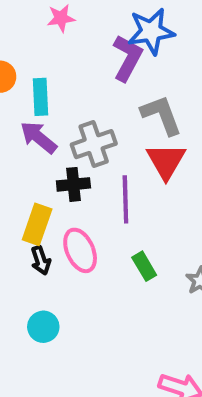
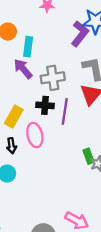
black cross: (73, 184) -> (45, 105), moved
black arrow: (41, 260) -> (11, 146), moved
green rectangle: (144, 266) -> (88, 156), moved

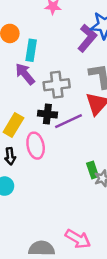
purple line: (65, 111) -> (69, 121), turned 55

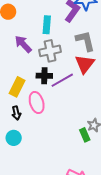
cyan rectangle: (31, 50) -> (47, 25), moved
green rectangle: (93, 170) -> (85, 135), moved

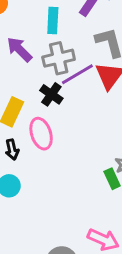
black cross: (44, 76) -> (51, 94), turned 35
purple line: (62, 80) -> (77, 74), moved

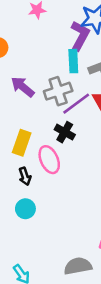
cyan rectangle: (53, 20) -> (73, 61), moved
black cross: (51, 94) -> (65, 132), moved

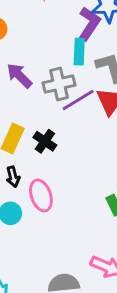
black cross: (65, 132) -> (45, 141), moved
pink ellipse: (49, 160) -> (41, 195), moved

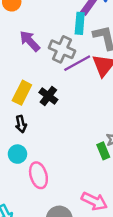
gray cross: (59, 84) -> (62, 49), turned 35
pink ellipse: (41, 195) -> (38, 175), moved

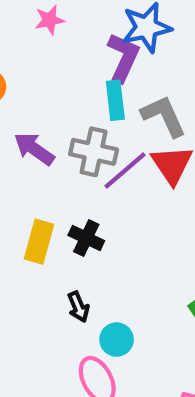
black arrow: (21, 124) -> (78, 307), moved
cyan circle: (17, 154) -> (117, 340), moved

